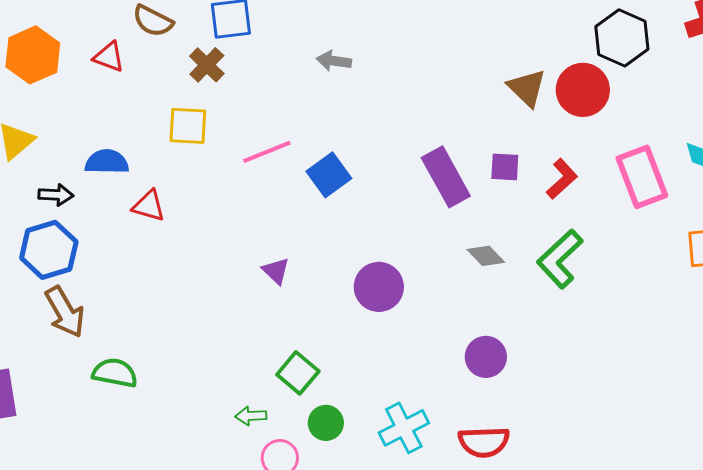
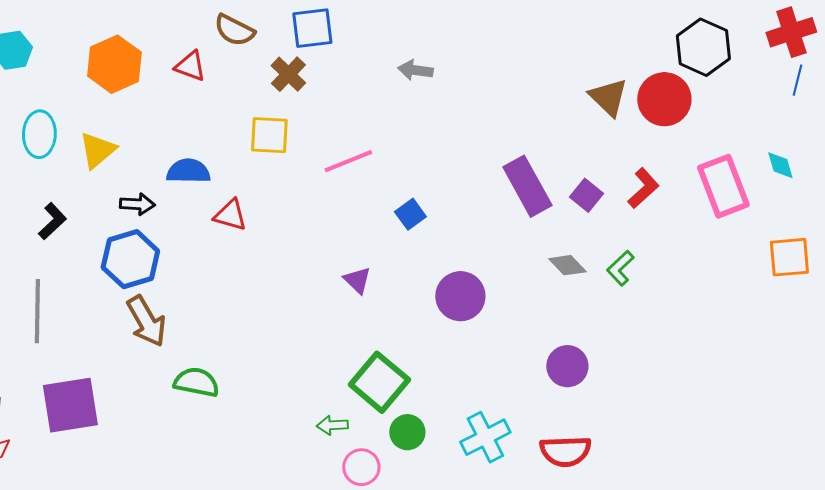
purple square: (505, 167) -> (586, 195), moved, turned 36
blue square: (329, 175) -> (410, 214), moved, size x0.7
green L-shape: (560, 259) -> (620, 268), moved, size x0.6
green square: (298, 373) -> (379, 382), size x1.4

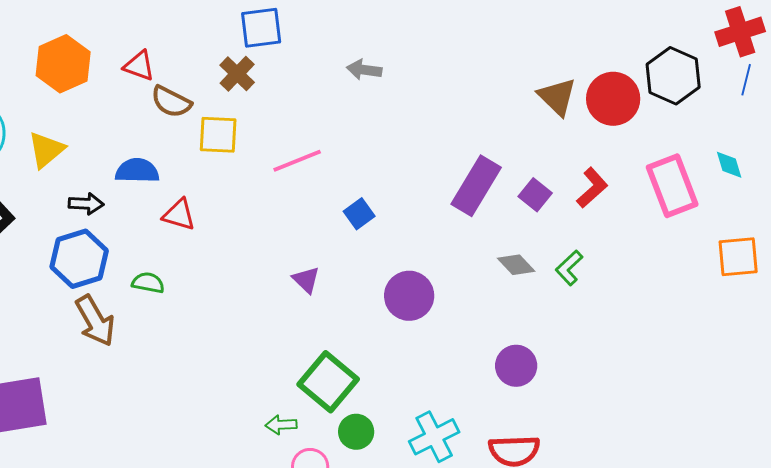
brown semicircle: (234, 30) -> (171, 102), moved
black hexagon: (703, 47) -> (673, 76), moved
purple rectangle: (527, 186) -> (476, 186), turned 60
green semicircle: (196, 382) -> (148, 283), moved, size x0.7

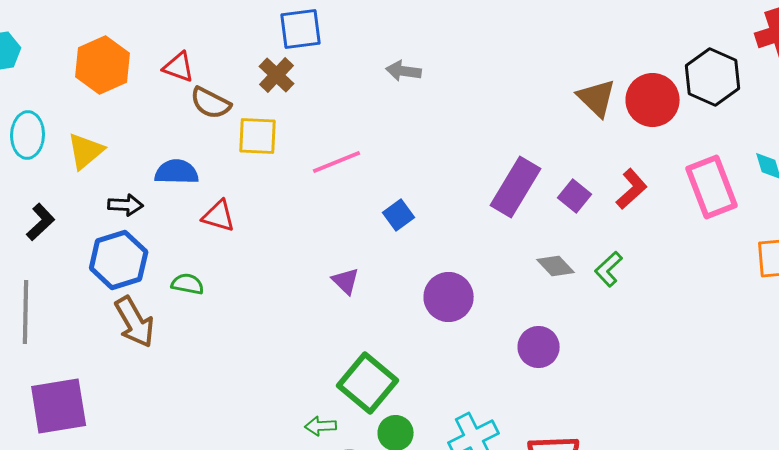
purple circle: (516, 366) -> (539, 347), moved

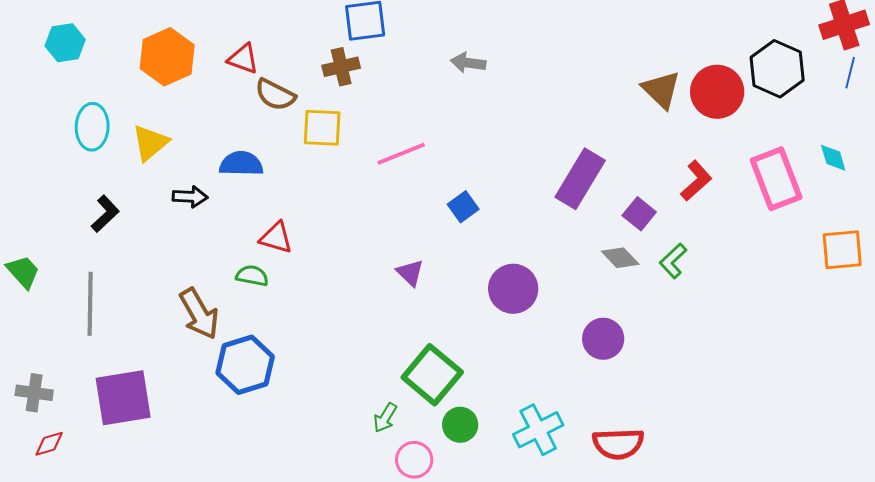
brown cross: (277, 75) -> (341, 67), turned 33
purple square: (575, 196) -> (639, 214), moved
red triangle: (219, 216) -> (276, 238), moved
blue hexagon: (119, 260) -> (245, 365), moved
green arrow: (321, 426) -> (385, 418), turned -56

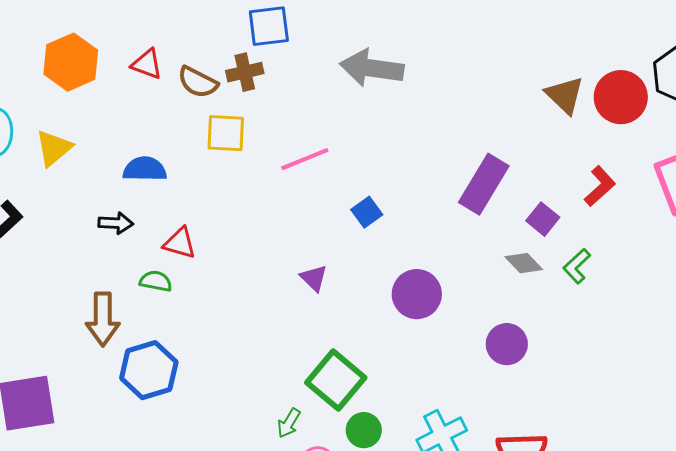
gray arrow: (468, 63) -> (372, 68), size x1.8
brown semicircle: (275, 95) -> (198, 82), moved
black arrow: (190, 197) -> (116, 223), moved
brown arrow: (199, 314) -> (103, 319), turned 30

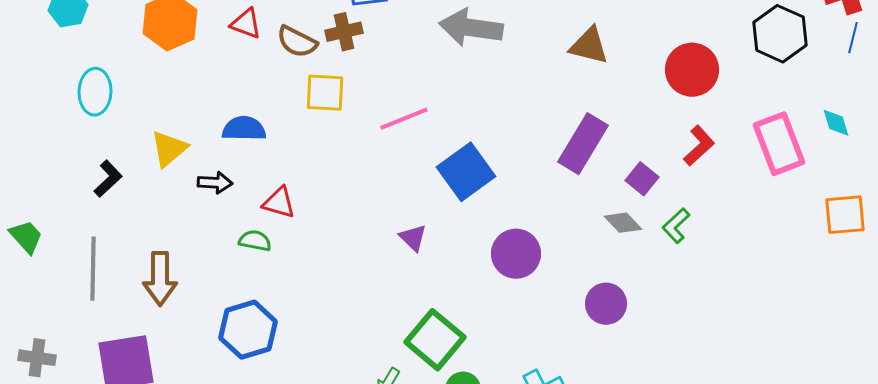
brown triangle: (565, 95) -> (589, 46), moved, turned -30
red circle: (621, 97) -> (692, 70), moved
yellow triangle: (54, 148) -> (169, 149), moved
blue square: (367, 212) -> (466, 172), size x1.8
brown arrow: (103, 319) -> (160, 279), moved

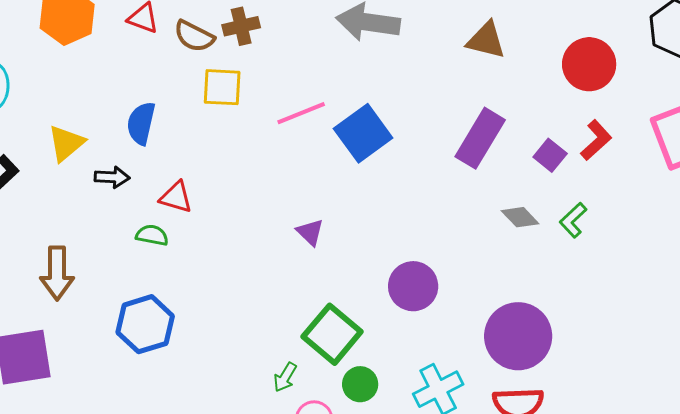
blue semicircle: (244, 129) -> (141, 123), turned -78
blue square: (466, 172) -> (363, 133), moved
purple square: (642, 179) -> (550, 155), moved
purple circle: (516, 254) -> (413, 286), moved
purple circle: (606, 304) -> (518, 336), moved, size x1.6

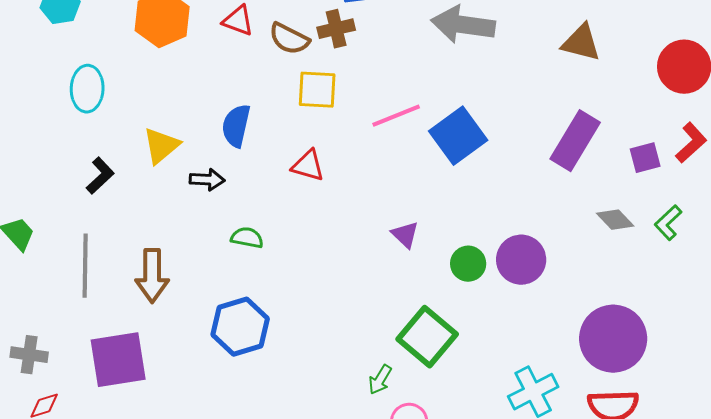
purple square: (550, 155) -> (645, 158), turned 36
red triangle: (176, 197) -> (308, 166), moved
purple circle: (413, 286) -> (521, 260), moved
green circle: (360, 384) -> (468, 264), moved

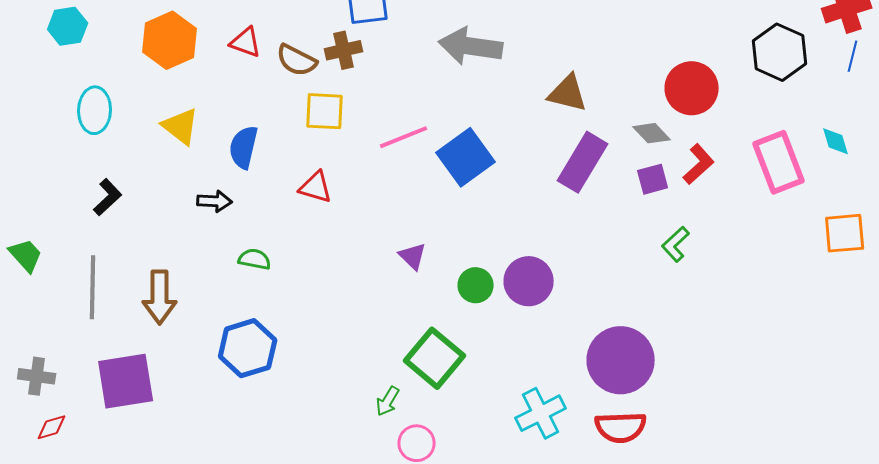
brown triangle: (581, 43) -> (568, 93), moved
yellow triangle: (161, 146) -> (181, 126), moved, turned -42
gray diamond: (615, 220) -> (652, 133), moved

